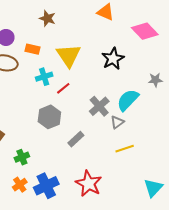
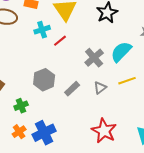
gray hexagon: (49, 117) -> (44, 80), moved
gray triangle: (117, 122) -> (100, 88), moved
yellow line: (125, 149) -> (127, 81), moved
red star: (89, 184) -> (104, 131), moved

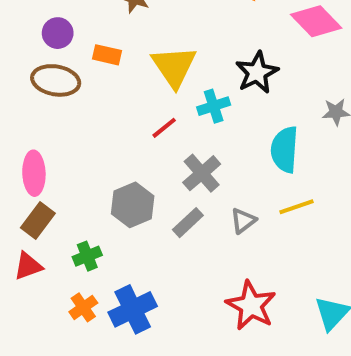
cyan cross: (42, 30) -> (214, 106), moved
cyan semicircle: (121, 52) -> (285, 150), turned -40
gray cross: (94, 58) -> (202, 173), moved

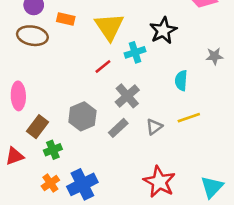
cyan semicircle: (285, 150) -> (181, 81), size x0.7
brown rectangle: (38, 221) -> (38, 127), moved

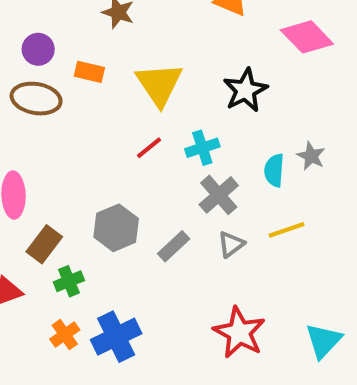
cyan cross: (135, 52) -> (202, 148), moved
gray star: (214, 56) -> (311, 156), moved, turned 30
gray cross: (127, 96) -> (219, 195), moved

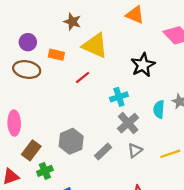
yellow triangle: (159, 84) -> (95, 46), moved, turned -32
red line: (149, 148) -> (83, 77), moved
yellow line: (286, 230) -> (170, 154), moved

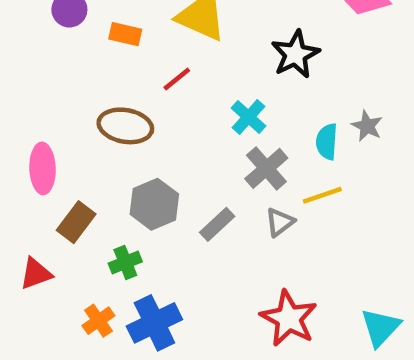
brown ellipse: (27, 70) -> (125, 126), moved
cyan cross: (119, 97) -> (248, 117), turned -30
yellow line: (170, 154) -> (322, 195), moved
green cross: (45, 171) -> (125, 262), moved

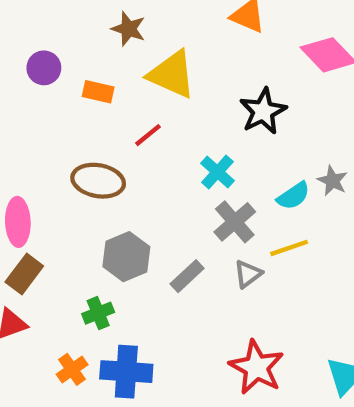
cyan semicircle: (327, 142) -> (293, 196), turned -128
brown rectangle: (76, 222) -> (24, 274), moved
blue cross: (154, 323) -> (126, 372), turned 30

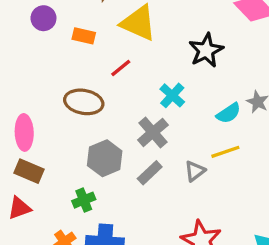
gray cross: (235, 222) -> (153, 132), moved
brown rectangle: (24, 274) -> (29, 171), turned 76

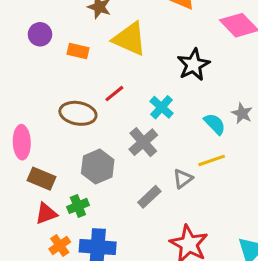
red line: (121, 68) -> (114, 94), moved
cyan semicircle: (229, 113) -> (215, 124), turned -100
brown rectangle: (29, 171) -> (42, 179), moved
gray rectangle: (150, 173) -> (149, 197), moved
red triangle: (19, 208) -> (46, 214), moved

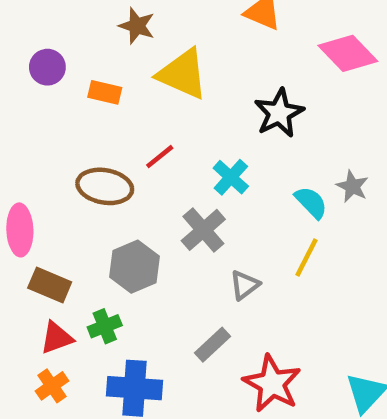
yellow line: (212, 160) -> (307, 257), turned -44
gray triangle: (183, 179) -> (245, 285), moved
gray rectangle: (149, 197) -> (212, 345), moved
orange cross: (60, 245) -> (52, 386), moved

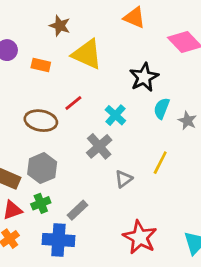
cyan semicircle: (311, 202) -> (162, 108), moved, turned -115
gray hexagon: (135, 267) -> (42, 168), moved
gray rectangle: (212, 345) -> (77, 210), moved

